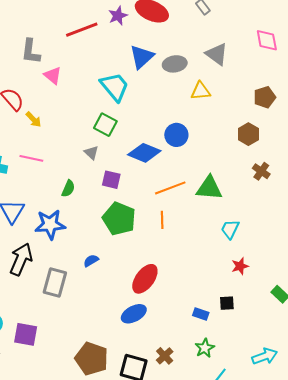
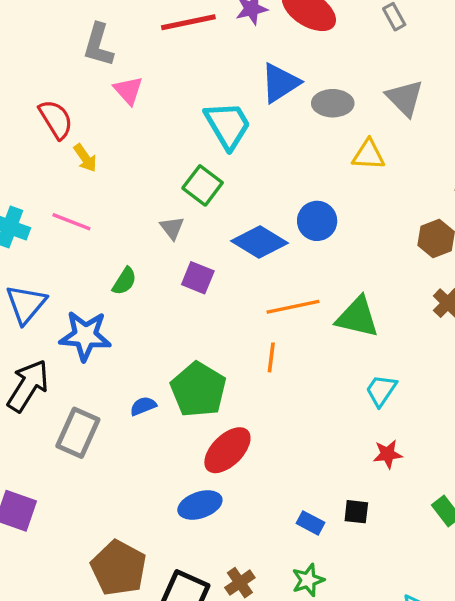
green pentagon: (119, 219) -> (198, 390), moved

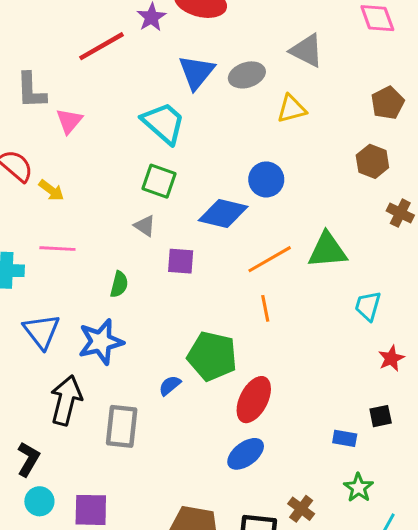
pink triangle: (128, 90) -> (69, 121), turned 40

